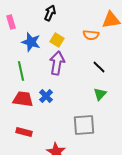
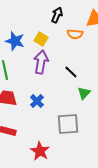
black arrow: (50, 13) -> (57, 15), moved
black line: (99, 67) -> (71, 72), moved
blue cross: (46, 96) -> (37, 101), moved

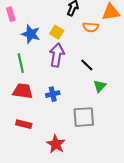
blue cross: (37, 101) -> (53, 94), turned 32

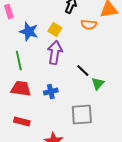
black line: (87, 65) -> (83, 71), moved

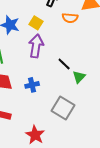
gray square: (82, 115) -> (63, 108), turned 35

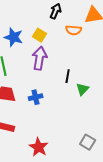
black line: (64, 64) -> (68, 76), turned 56
gray square: (63, 108) -> (88, 142), moved, size x0.7

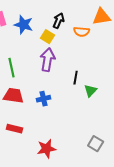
black arrow: (56, 11) -> (59, 21), moved
blue star: (14, 37) -> (24, 25), moved
red star: (39, 147) -> (47, 149), turned 30

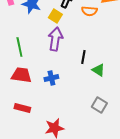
green triangle: (91, 91) -> (98, 70), turned -40
gray square: (96, 144) -> (99, 105), moved

